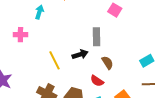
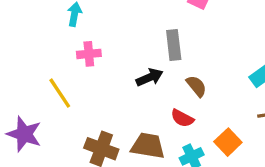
pink cross: (20, 35) -> (89, 54), moved
yellow line: (54, 60) -> (60, 93), moved

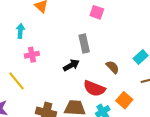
brown semicircle: (196, 86) -> (113, 67), moved
red semicircle: (182, 118) -> (94, 88), size x1.5

